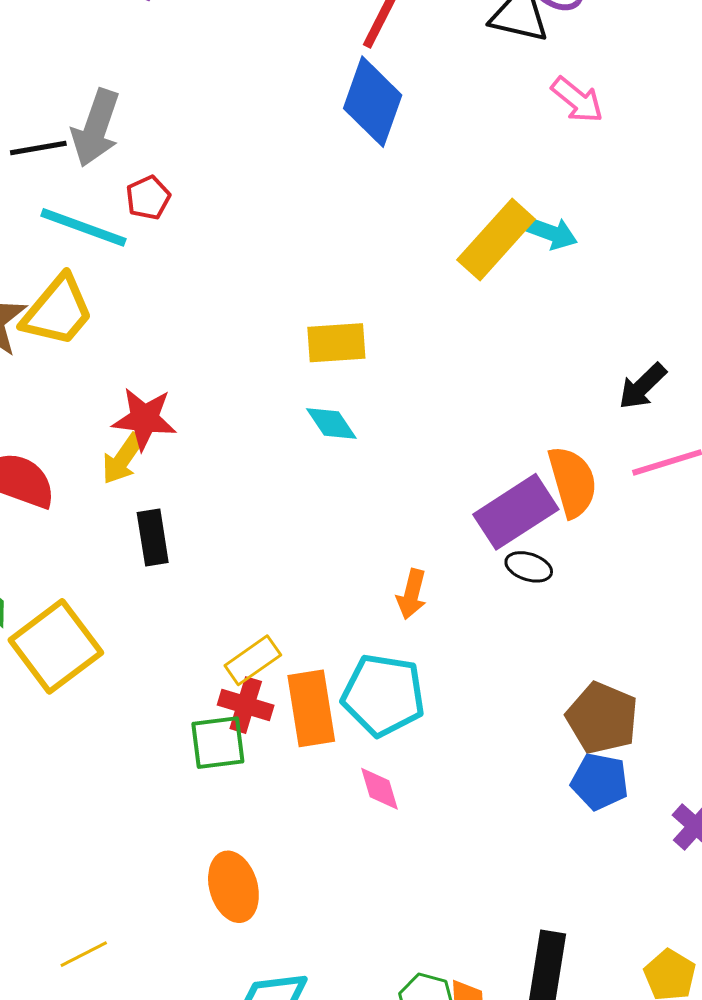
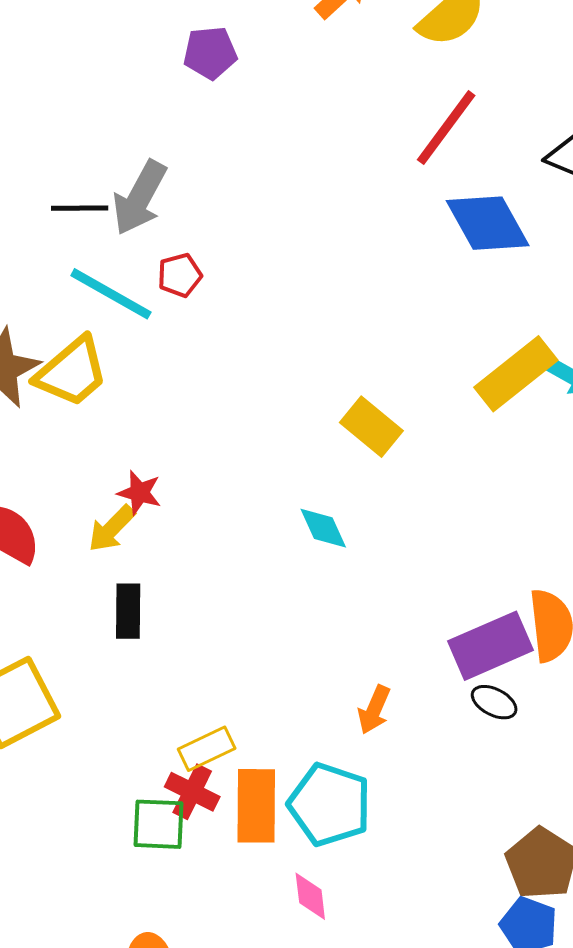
blue diamond: (373, 102) -> (488, 223), moved, turned -58
yellow rectangle: (336, 343) -> (371, 427), moved, turned 34
red star: (144, 419) -> (139, 493), size x0.7

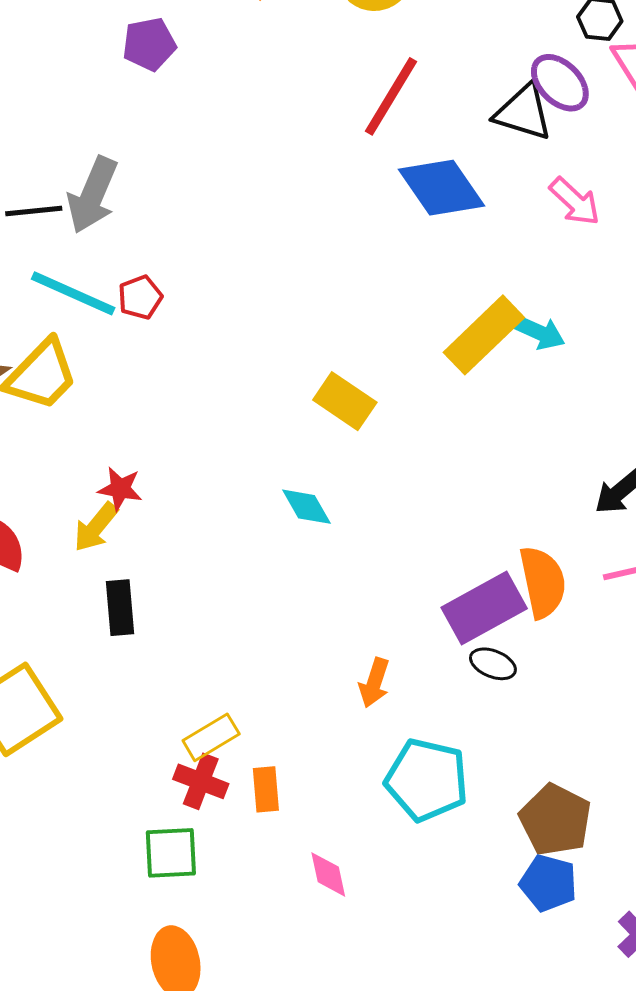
red pentagon: (180, 275) -> (140, 297), moved
cyan pentagon: (330, 805) -> (427, 780), moved
orange rectangle: (256, 806) -> (266, 789), size x0.6
green square: (158, 824) -> (171, 853), moved

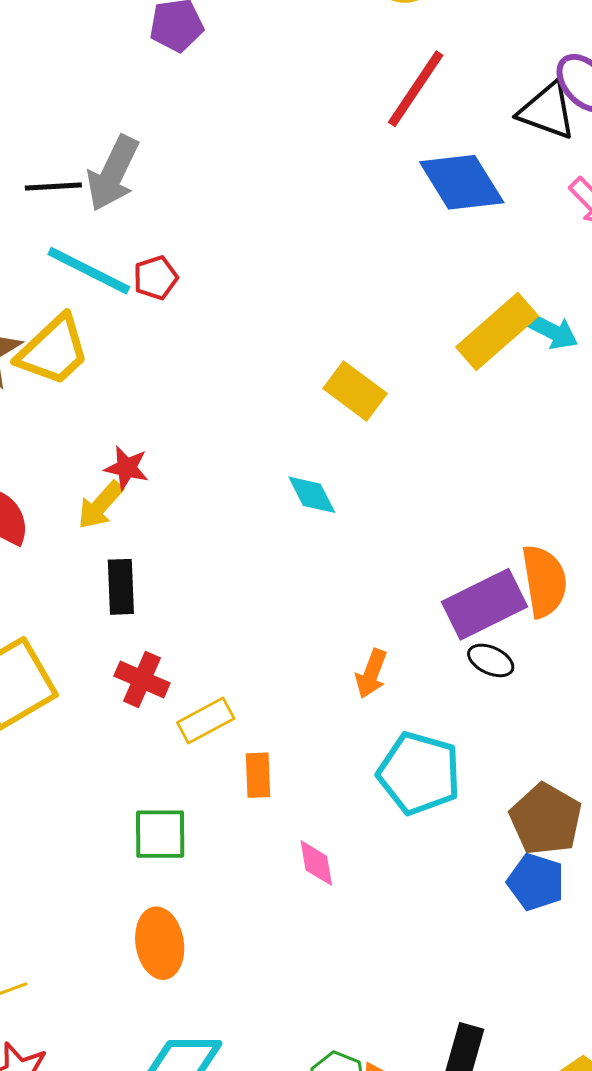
red cross: (201, 781) -> (142, 680), moved

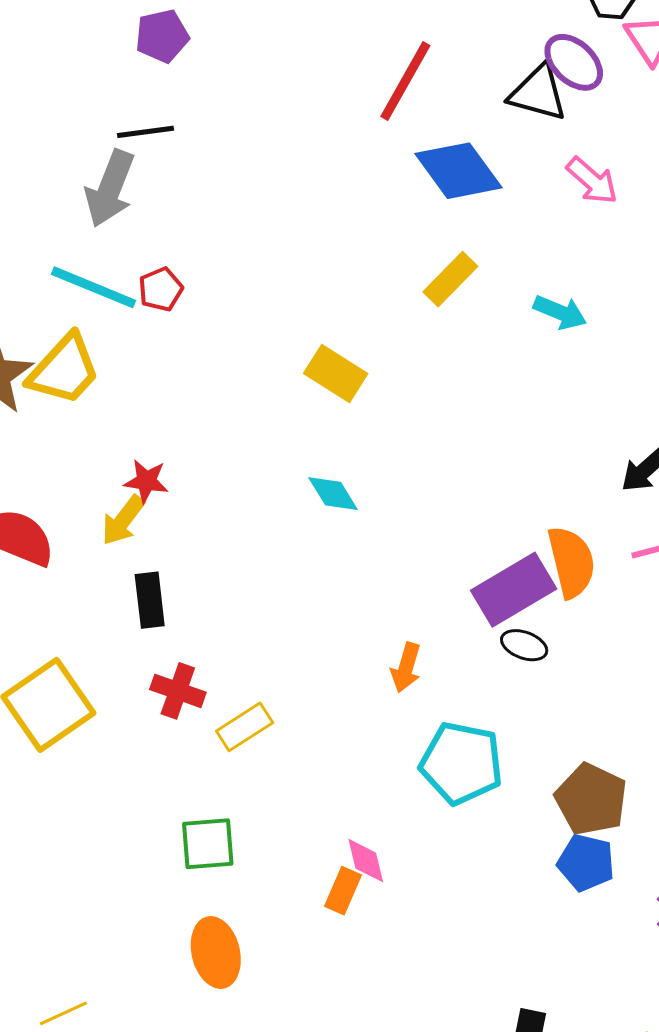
black line: (53, 186) -> (145, 132), moved
yellow rectangle: (497, 331) -> (450, 279), moved, size x0.7
yellow rectangle: (355, 391) -> (336, 373), moved
orange rectangle: (258, 775) -> (343, 891), moved, turned 30

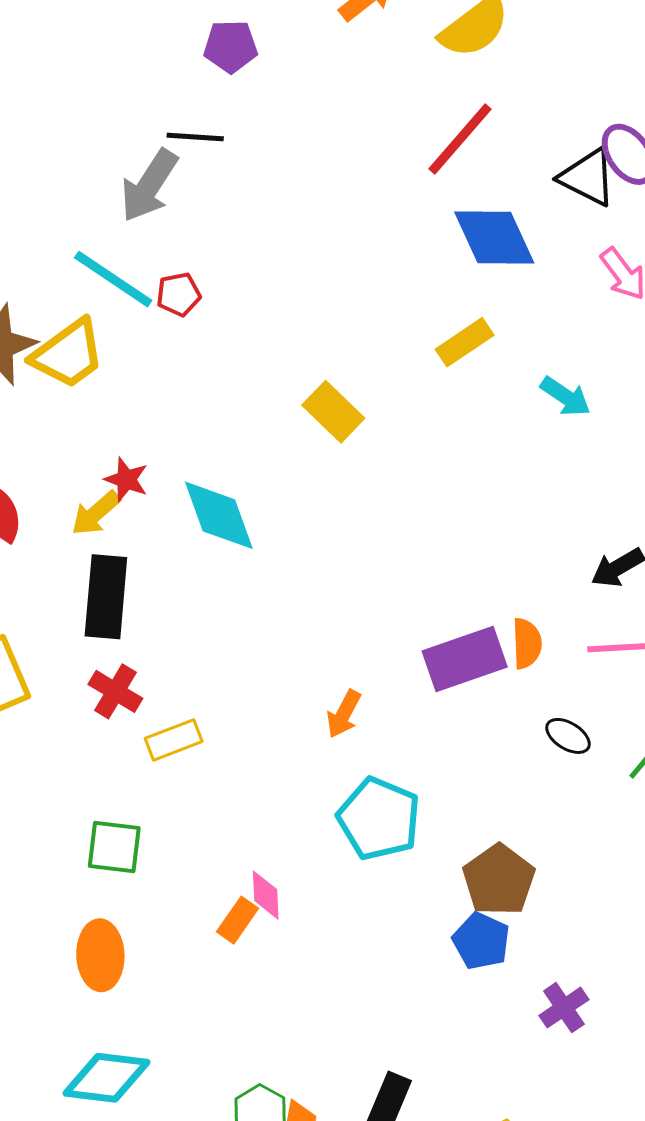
cyan diamond: (333, 494) -> (219, 515), moved, size x1.6
orange semicircle: (571, 562) -> (527, 643), size x0.7
black rectangle: (150, 600) -> (106, 597), size x1.5
black ellipse: (524, 645) -> (568, 736), moved

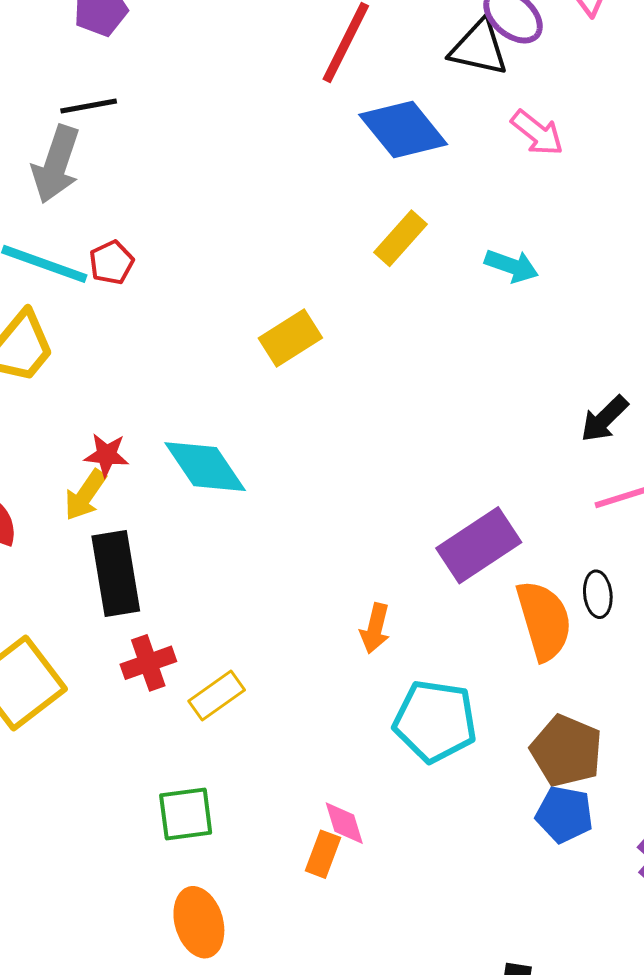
yellow rectangle: (333, 412) -> (290, 338), turned -62
orange semicircle: (527, 643) -> (544, 620), moved, size x1.6
red cross: (115, 691) -> (148, 663), turned -36
black ellipse: (568, 736) -> (598, 594), turned 66

